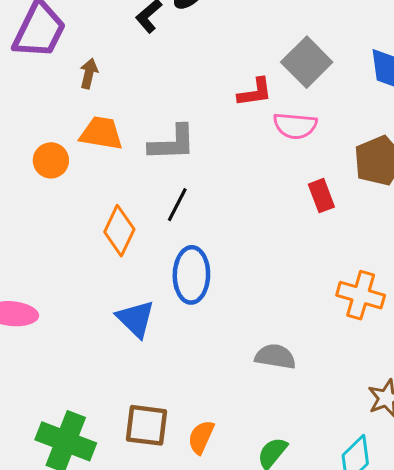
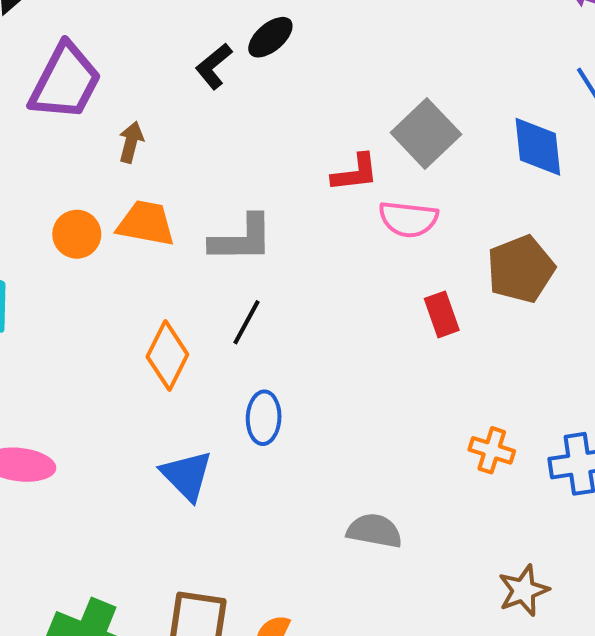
orange circle: (51, 160) -> (77, 234), moved
blue ellipse: (191, 275) -> (264, 418), size x0.7
orange cross: (361, 295) -> (492, 450), size x0.7

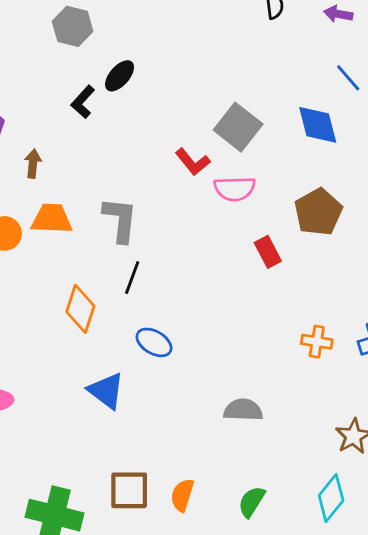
red L-shape: (355, 173) -> (193, 162), turned 66
gray L-shape: (242, 239) -> (120, 220), turned -75
blue ellipse: (264, 418) -> (154, 342), turned -54

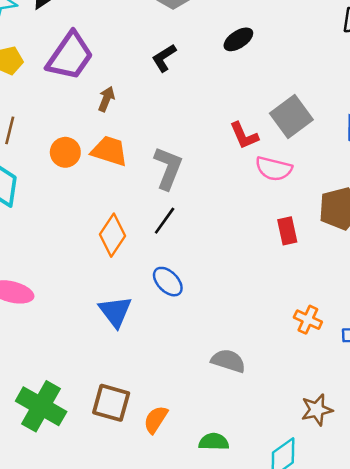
black ellipse: (120, 76) -> (238, 39), moved
green semicircle: (252, 502) -> (214, 442), turned 44

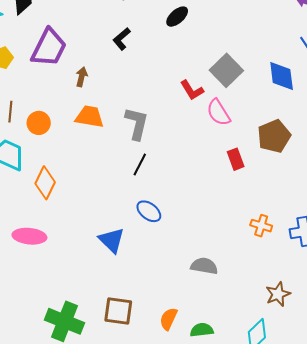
orange circle: (65, 152) -> (39, 123), moved
pink semicircle: (274, 169) -> (218, 113), turned 52
orange diamond: (113, 235) -> (45, 183), moved
orange semicircle: (156, 420) -> (168, 319), moved

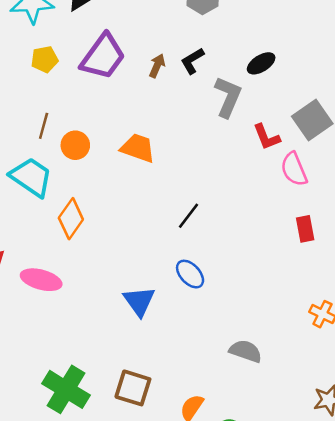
black ellipse: (177, 17) -> (261, 63), moved
brown arrow: (82, 77) -> (157, 66), moved
gray L-shape: (137, 124) -> (228, 97), moved

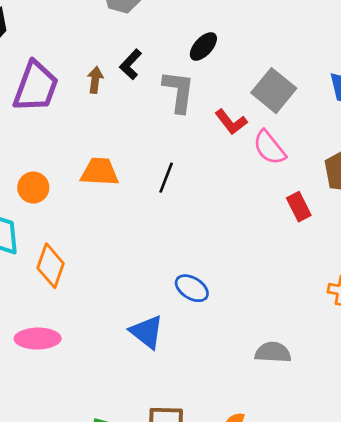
black line: (189, 216) -> (166, 178), moved

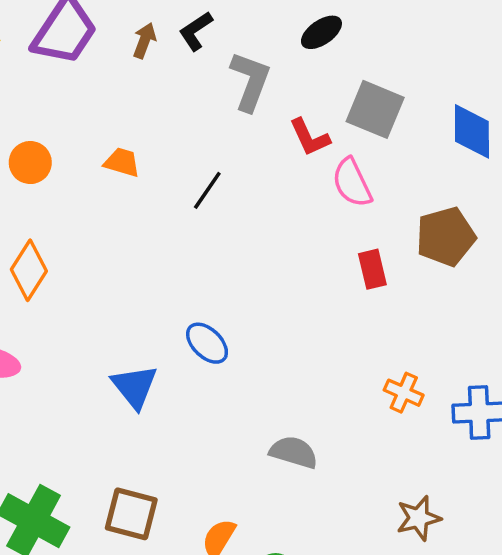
black ellipse: (203, 46) -> (321, 32), moved
gray square: (274, 91) -> (375, 109), turned -30
orange trapezoid: (100, 172) -> (122, 162), size x0.7

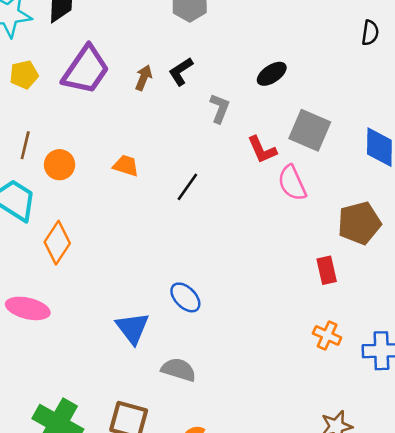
gray L-shape: (250, 81) -> (220, 108), size x0.7
red rectangle: (372, 269) -> (327, 270), moved
gray semicircle: (294, 452) -> (179, 370), moved

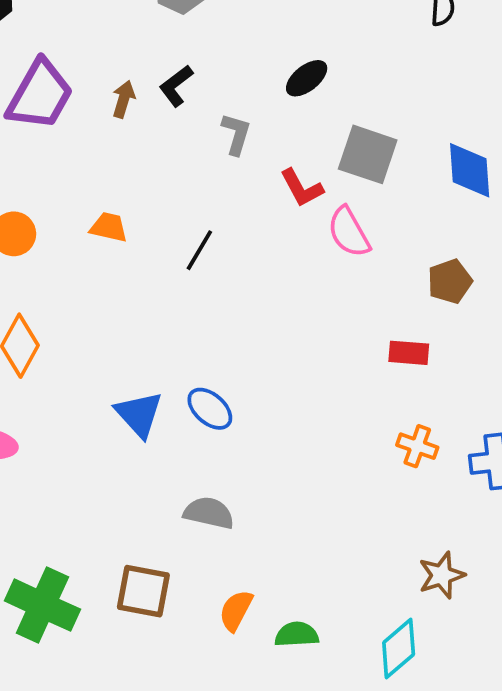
brown pentagon: (359, 223) -> (450, 281), size x0.7
red rectangle: (327, 270) -> (409, 353), turned -68
blue triangle: (132, 328) -> (139, 414), moved

